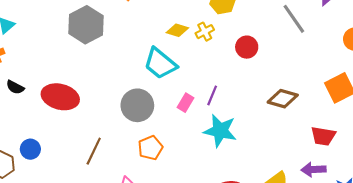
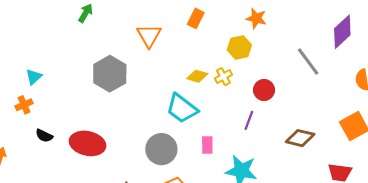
purple line: (212, 95) -> (249, 120), moved
pink rectangle: (186, 103) -> (207, 145), turned -30

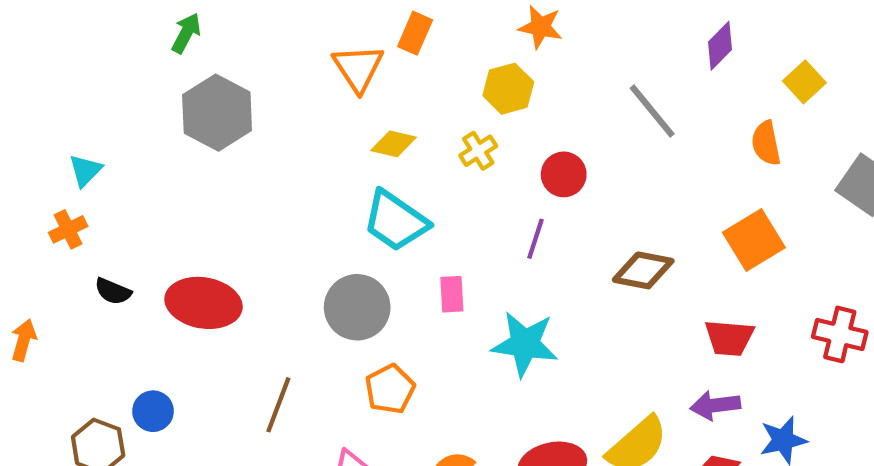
purple diamond: (342, 32) -> (720, 46), size x0.7
orange triangle: (149, 36) -> (358, 68), moved
gray hexagon: (110, 74) -> (217, 113), moved
yellow diamond: (197, 76) -> (393, 144), moved

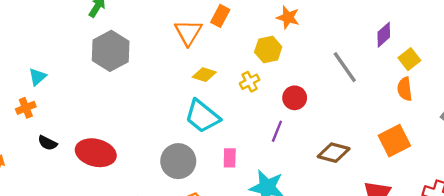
yellow square: (804, 82) -> (409, 59), moved

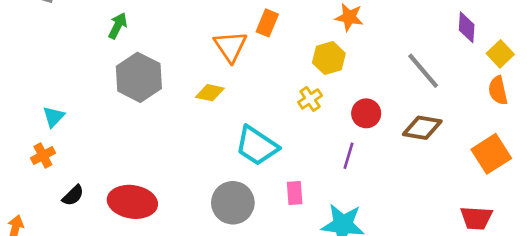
purple diamond: (384, 35) -> (467, 27), turned -40
yellow diamond: (204, 75) -> (210, 93), moved
black semicircle: (47, 143) -> (73, 195), turned -66
brown diamond: (334, 153) -> (422, 128), moved

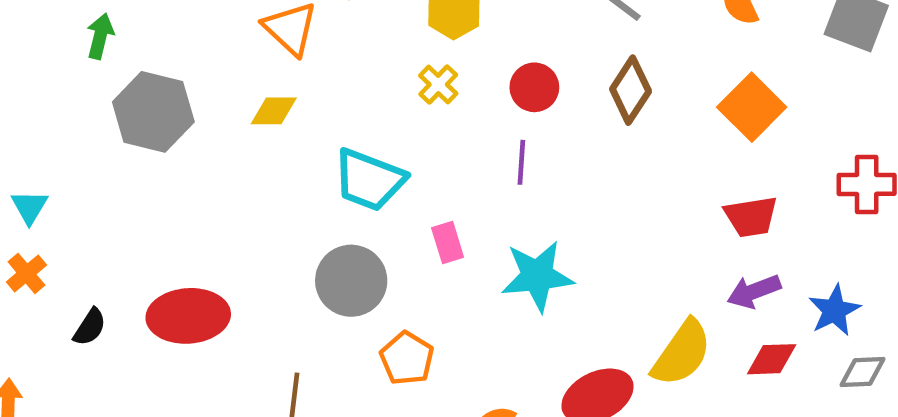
brown diamond: (422, 128) -> (631, 90), turned -54

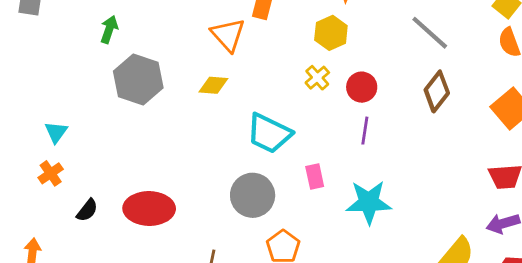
red circle: (534, 87) -> (362, 87), moved

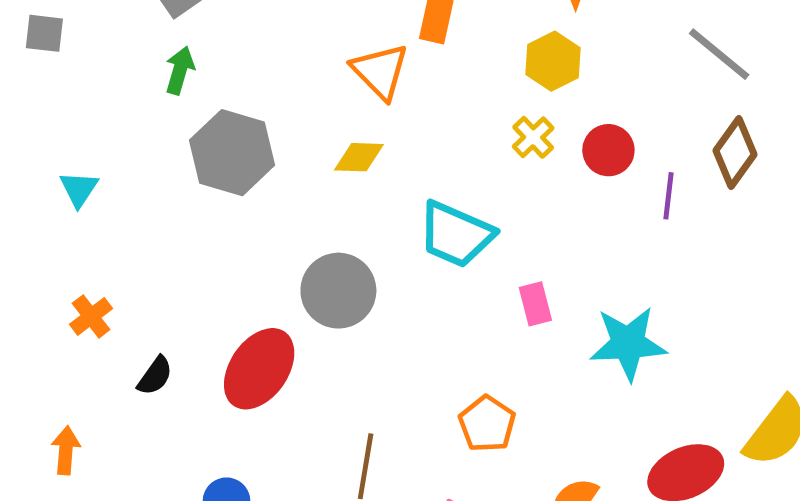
purple line: (365, 131) -> (668, 196), moved
cyan triangle: (56, 132) -> (79, 189), moved
gray circle: (253, 195) -> (338, 291), moved
red ellipse: (149, 208) -> (259, 369), turned -54

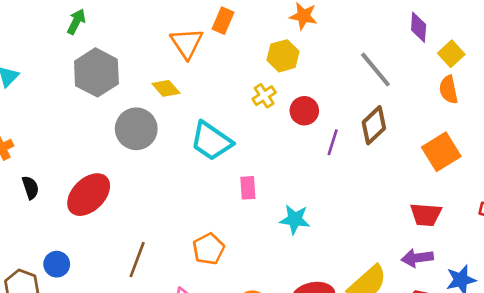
yellow diamond: (359, 157) -> (166, 88), turned 36
gray circle: (338, 291) -> (136, 129), moved
cyan star: (628, 343) -> (295, 219), size x0.7
black semicircle: (155, 376) -> (30, 188), turned -65

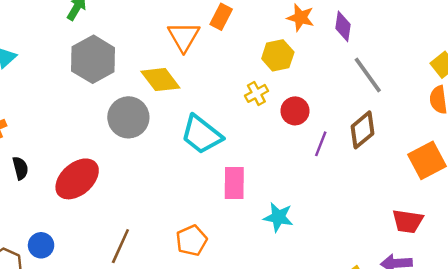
purple diamond: (419, 27) -> (343, 26), moved
yellow diamond: (166, 88) -> (160, 80), size x1.4
pink rectangle: (248, 188) -> (234, 183), size x1.4

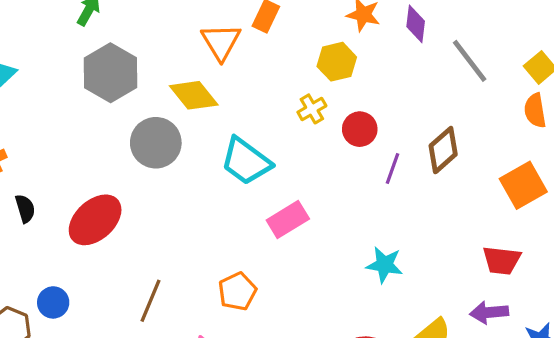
gray line: (368, 75) -> (470, 61), moved
pink rectangle: (234, 183) -> (288, 220), turned 60
cyan star: (278, 217) -> (385, 265), moved

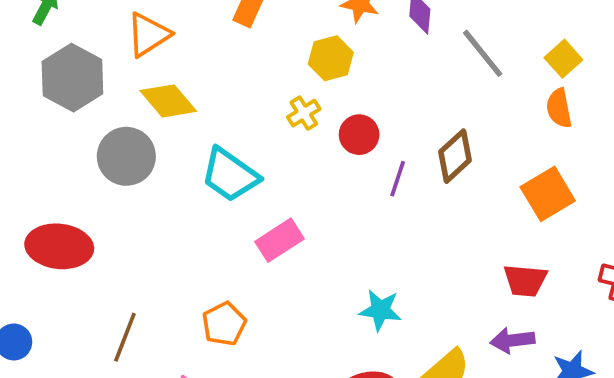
orange triangle: (221, 42) -> (148, 35), moved, turned 30
red ellipse: (95, 220) -> (59, 246), turned 50
cyan star: (385, 265) -> (380, 310), moved

